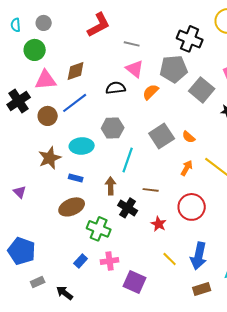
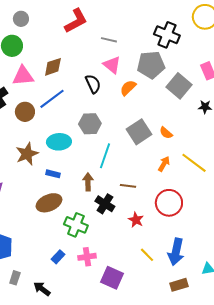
black semicircle: (116, 88) -> (93, 84), turned 72
gray rectangle: (38, 282) -> (15, 278), turned -48

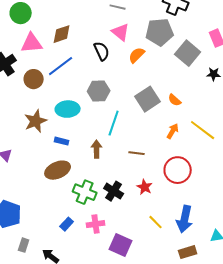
black cross: (105, 204) -> (114, 191), moved

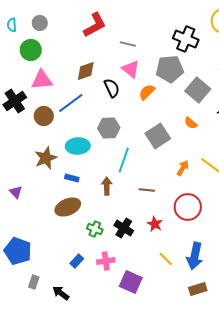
brown diamond: (62, 34) -> (86, 71), moved
orange semicircle: (175, 100) -> (191, 123), moved
green cross: (85, 192) -> (95, 229), size x0.7

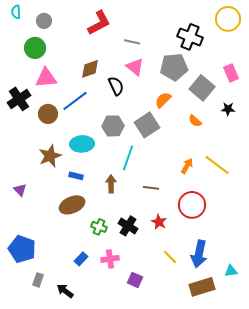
cyan semicircle: (12, 25) -> (16, 12), moved
orange semicircle: (147, 92) -> (163, 100), moved
gray square: (158, 136) -> (147, 125), moved
purple square: (131, 282) -> (135, 280), size x0.7
brown rectangle: (198, 289) -> (202, 287), size x1.4

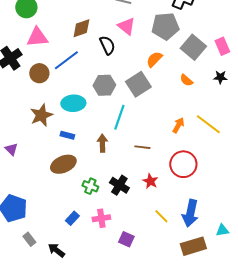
pink rectangle: (231, 73) -> (222, 46), moved
black star: (228, 109) -> (220, 77), moved
gray rectangle: (38, 280) -> (29, 239), turned -56

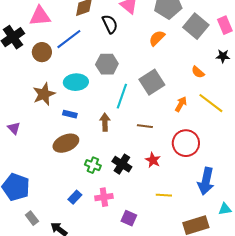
orange semicircle: (186, 80) -> (198, 72), moved
gray square: (138, 84) -> (152, 82), moved
blue arrow: (190, 213) -> (206, 181), moved
yellow line: (161, 216) -> (164, 195), turned -42

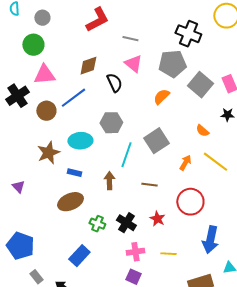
blue rectangle: (75, 197) -> (79, 256), size x1.5
pink cross: (104, 197) -> (135, 252), moved

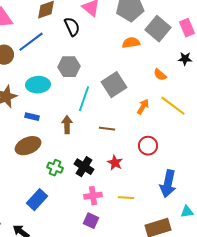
orange semicircle: (161, 97) -> (131, 43), moved, turned 36
red circle: (190, 202) -> (148, 146), size x0.7

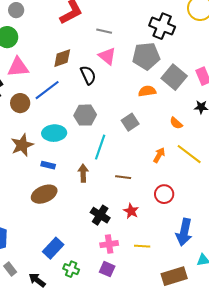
gray square: (114, 85) -> (130, 122), moved, size x0.7
green cross: (55, 168) -> (71, 269), moved

